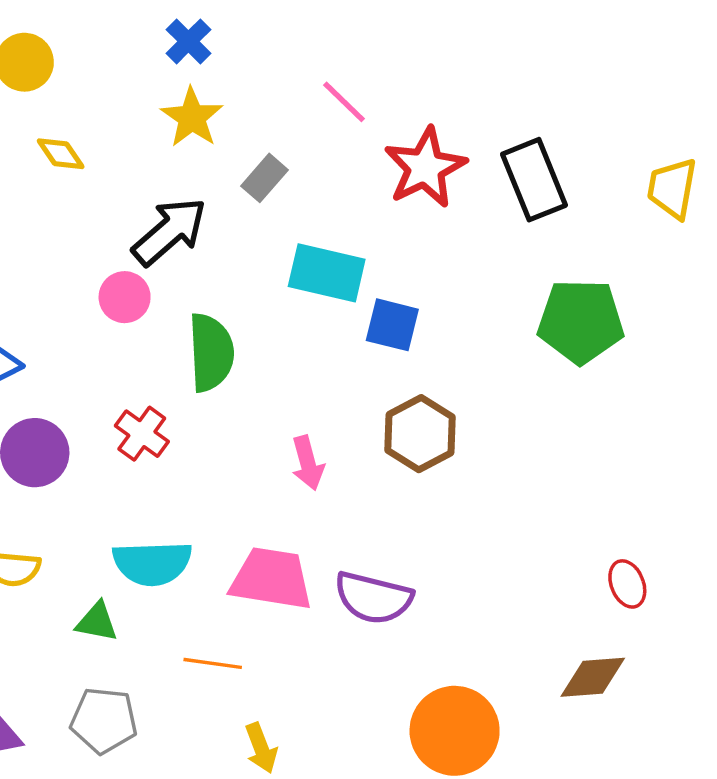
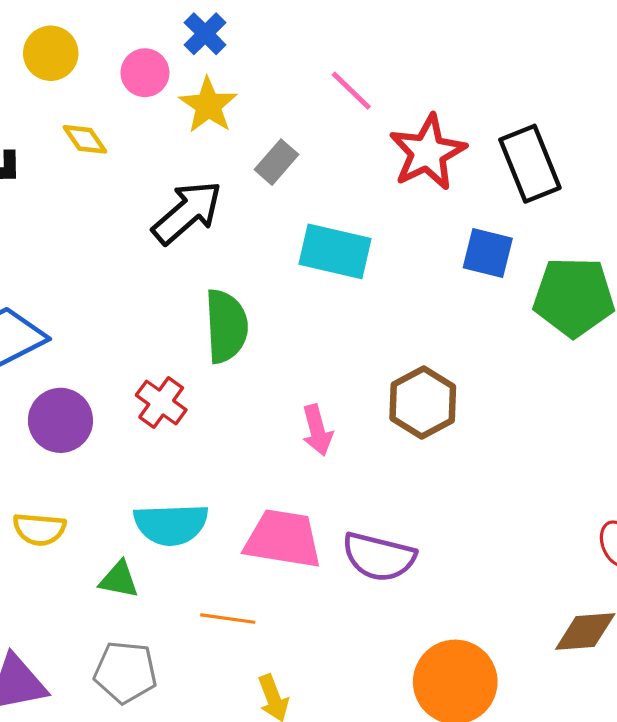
pink circle: (125, 297) -> (145, 73), moved
blue square: (392, 325) -> (488, 253), moved

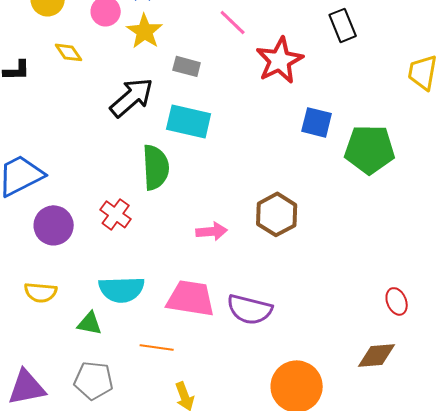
gray rectangle: (277, 162) -> (187, 66), turned 64
black rectangle: (530, 164) -> (343, 25), moved, size x0.7
cyan rectangle: (335, 251) -> (189, 121), moved
pink arrow: (317, 430) -> (212, 231), turned -80

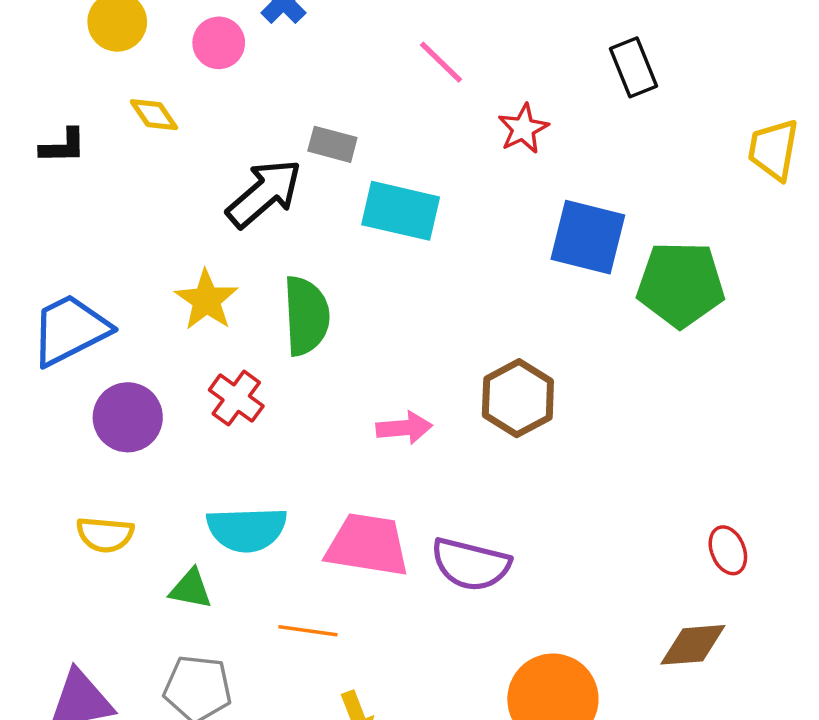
yellow star: (145, 31) -> (206, 300), moved
red star: (280, 60) -> (523, 129), size x0.6
gray rectangle: (187, 66) -> (332, 144), moved
cyan rectangle: (189, 121) -> (401, 211), moved
blue square: (317, 122) -> (588, 237), size x1.4

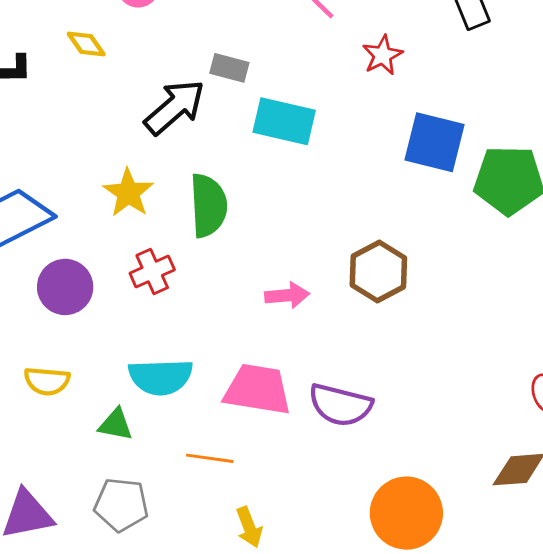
red cross: (236, 398) -> (152, 272), turned 30

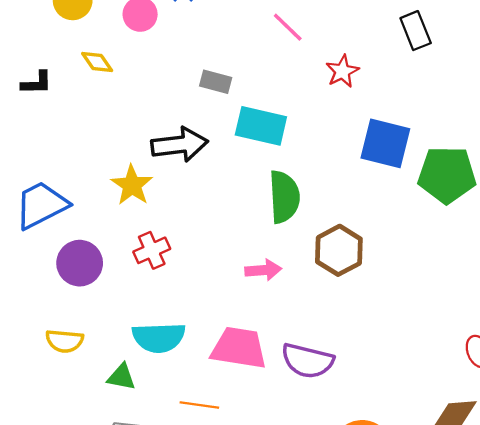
black arrow: (175, 107) -> (180, 145), moved, turned 34
green semicircle: (208, 206) -> (284, 197), moved

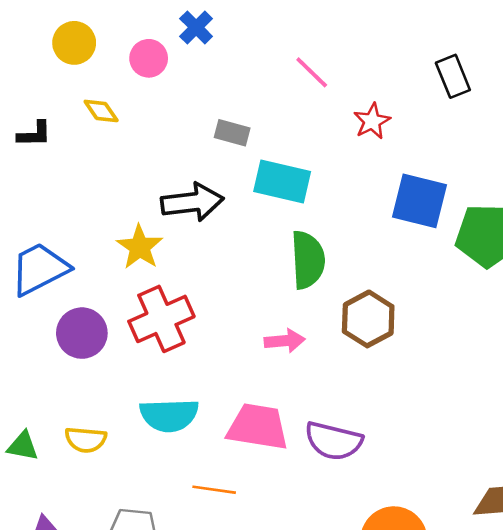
red cross: (152, 250) -> (161, 319), size x1.6
yellow semicircle: (65, 341) -> (86, 440), moved
green triangle: (121, 377) -> (23, 446), moved

